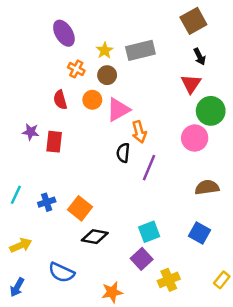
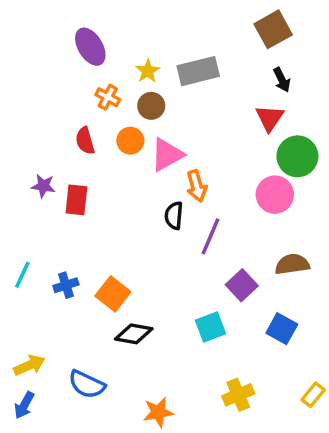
yellow arrow: (21, 245) -> (29, 365), moved
purple square: (142, 259) -> (242, 285), moved

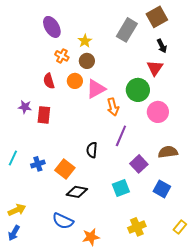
gray rectangle: (198, 71) -> (127, 30), moved, turned -45
green circle: (297, 156) -> (138, 90), moved
black semicircle: (174, 216) -> (92, 150), moved
blue semicircle: (87, 384) -> (63, 221), moved

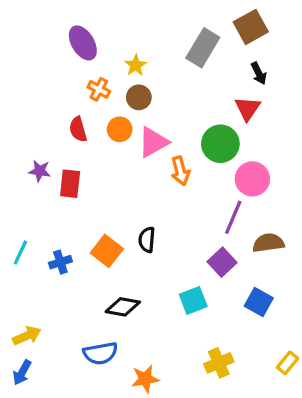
purple line: (121, 136) -> (233, 217), moved
orange square: (65, 169) -> (107, 251), moved
blue semicircle: (63, 221) -> (100, 353), turned -35

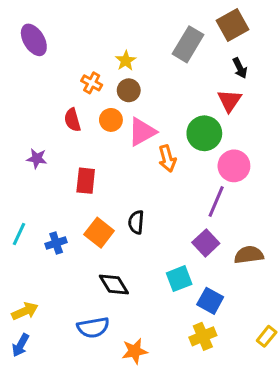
purple ellipse: (83, 43) -> (34, 40), moved
red rectangle: (70, 184) -> (86, 181), moved
brown semicircle: (268, 243) -> (249, 255), moved
blue square: (259, 302) -> (210, 301), moved
black diamond: (123, 307) -> (114, 284), turned 48

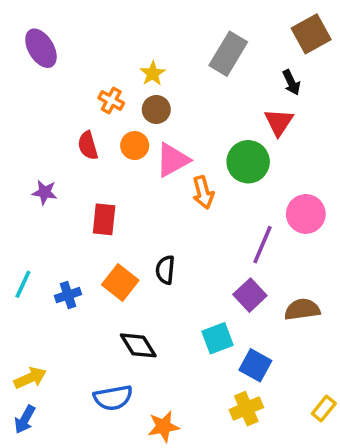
brown square: (232, 25) -> (311, 34), moved
pink circle: (234, 166) -> (306, 214), moved

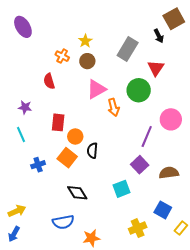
gray rectangle: (228, 54) -> (128, 49), moved
black arrow: (291, 82) -> (159, 36), moved
orange circle: (135, 146) -> (75, 137), moved
cyan line: (23, 284) -> (21, 134), moved, turned -49
blue square: (255, 365) -> (163, 210), moved

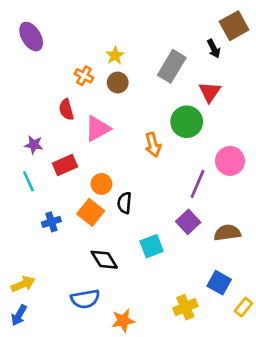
pink triangle: (96, 89) -> (97, 129), moved
red rectangle: (58, 122) -> (65, 165), moved, turned 60
cyan square: (122, 189) -> (152, 246), moved

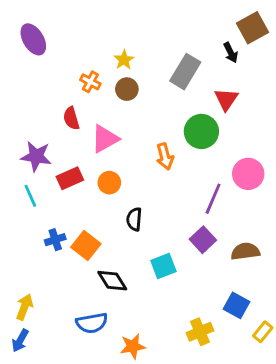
purple star: (34, 145) -> (36, 156), size x1.5
orange circle: (101, 184) -> (109, 183), moved
orange square: (91, 212) -> (86, 246), moved
yellow arrow: (23, 284) -> (25, 307), turned -45

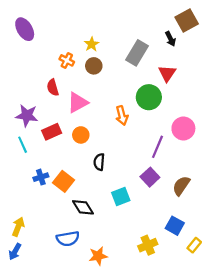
brown semicircle: (245, 251) -> (181, 186), turned -48

